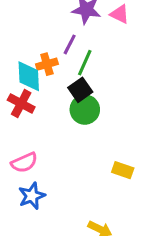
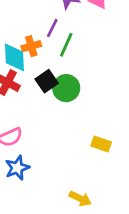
black square: (80, 90) -> (47, 81), moved

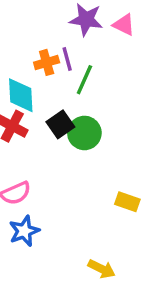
purple line: (52, 28) -> (67, 59), turned -42
orange cross: (31, 46) -> (47, 62), moved

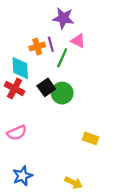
pink triangle: (124, 25) -> (78, 41), moved
blue star: (24, 231) -> (22, 176), moved

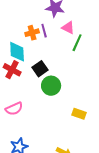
green line: (62, 58) -> (77, 43), moved
green circle: (62, 93) -> (51, 86), moved

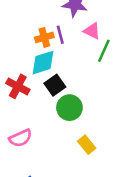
cyan diamond: (17, 52) -> (43, 63), moved, turned 75
yellow rectangle: (79, 114) -> (87, 145), moved, turned 32

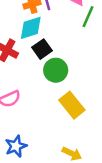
yellow rectangle: (87, 145) -> (72, 105), size x1.5

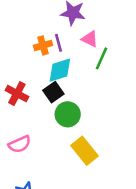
cyan diamond: (31, 28) -> (60, 70), moved

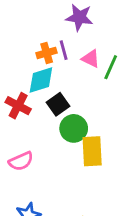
pink triangle: (90, 39) -> (91, 59), moved
cyan diamond: (60, 70) -> (41, 80), moved
yellow rectangle: (85, 151) -> (92, 151), moved, turned 36

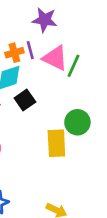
pink triangle: (91, 59) -> (55, 58), size x1.5
green circle: (74, 128) -> (77, 122), moved

